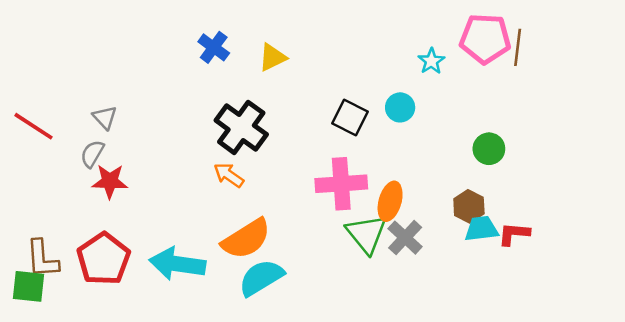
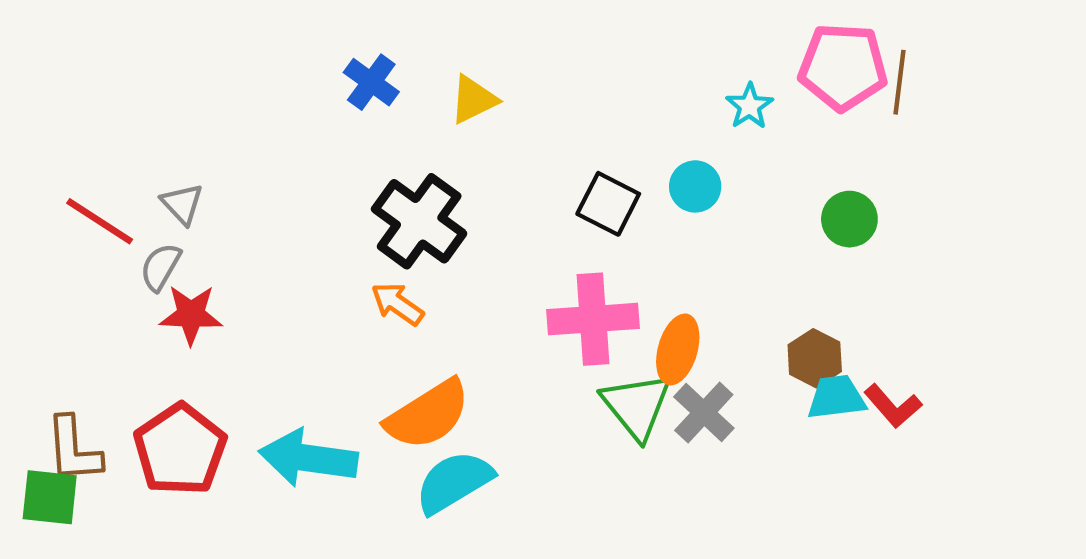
red line: (33, 126) -> (100, 221), moved
green circle: (489, 149) -> (849, 219), moved
red L-shape: (514, 234) -> (893, 406), turned -136

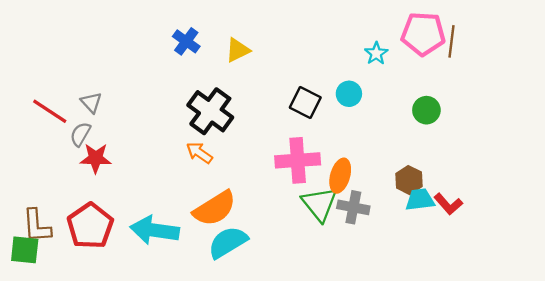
gray cross: (704, 413) -> (353, 207), turned -32

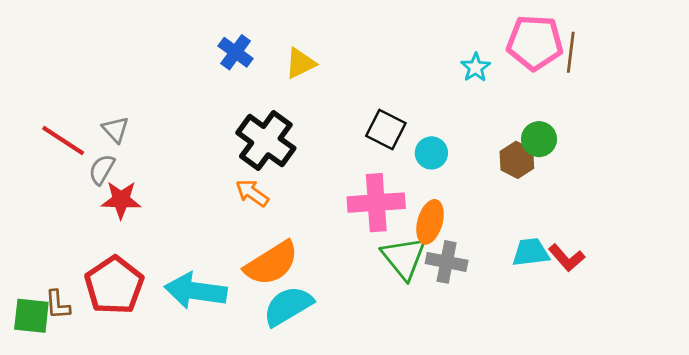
cyan circle: (349, 94) -> (431, 153), moved
brown hexagon: (409, 180) -> (517, 160), moved
brown L-shape: (37, 226) -> (58, 305), moved, size x0.7

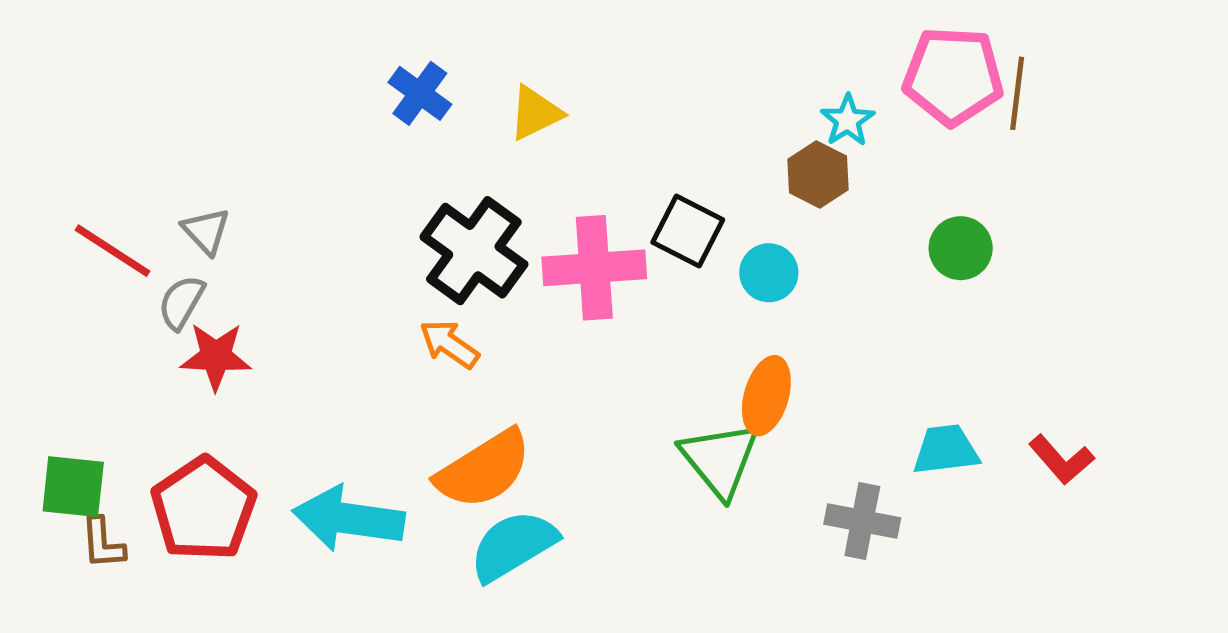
brown hexagon: (517, 160) -> (818, 174), moved
pink cross: (376, 203) -> (594, 268), moved
red L-shape: (567, 258) -> (1061, 460), moved
gray cross: (447, 262) -> (862, 521), moved
green square: (31, 316) -> (73, 487), moved

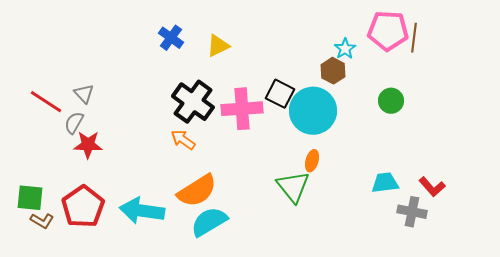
cyan circle: (769, 273) -> (313, 111), size x2.0
orange ellipse: (766, 396) -> (312, 161), size x0.7
gray cross: (862, 521) -> (412, 212), moved
brown L-shape: (103, 543) -> (42, 221), turned -55

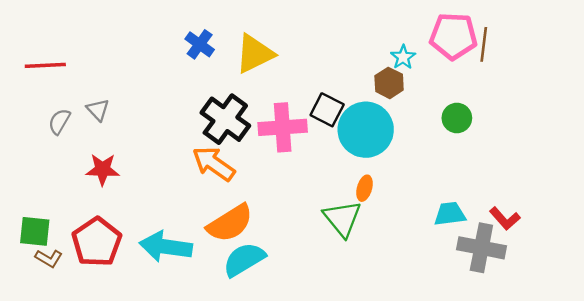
yellow triangle: (218, 46) -> (255, 54), size x1.5
red line: (46, 102) -> (45, 65), moved, turned -36
gray semicircle: (74, 123) -> (59, 122), moved
orange arrow: (183, 140) -> (214, 164), size x1.5
gray cross: (412, 212) -> (481, 248), size x1.4

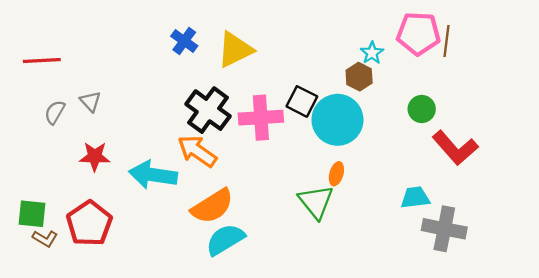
red L-shape: (505, 219) -> (455, 148), moved, size x1.6
cyan arrow: (166, 247) -> (153, 175), moved

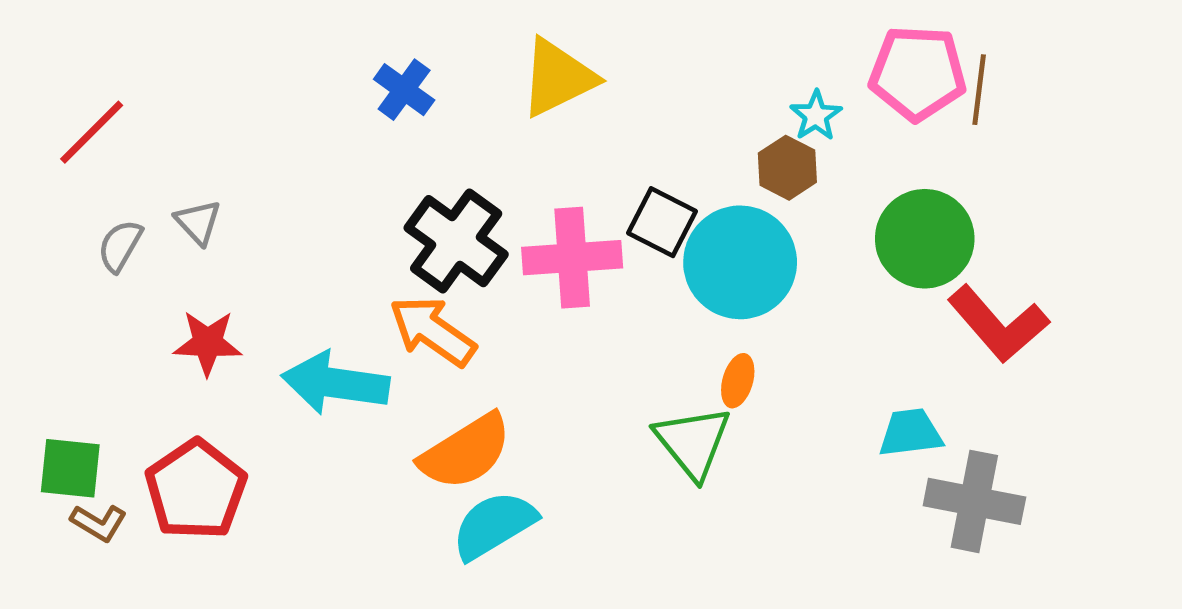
yellow triangle: (235, 50) -> (558, 78), moved
red line: (42, 60) -> (92, 132), turned -42
green circle: (422, 109) -> (925, 239), size x1.6

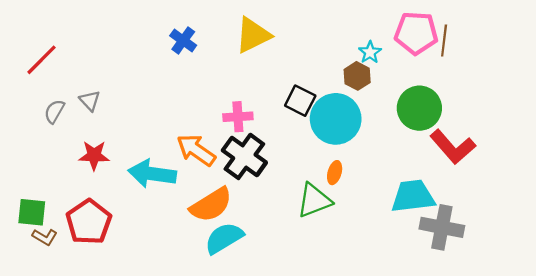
black cross: (456, 241) -> (244, 156), moved
pink cross: (572, 258) -> (238, 117), moved, size x0.7
cyan trapezoid: (911, 433) -> (413, 196), size x1.5
green triangle: (693, 442) -> (314, 200), turned 48

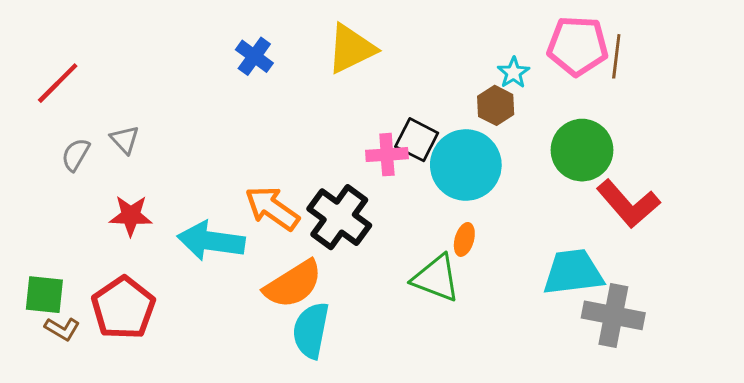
pink cross: (238, 117) -> (387, 155), moved
green triangle: (314, 200) -> (436, 278), turned 42
cyan semicircle: (224, 238) -> (311, 330), turned -48

